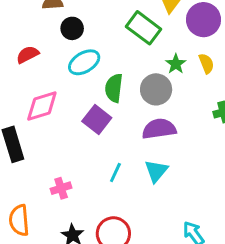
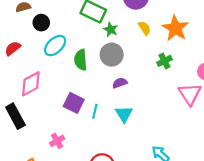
green star: (176, 64) -> (111, 29), moved
purple square: (97, 119) -> (74, 103), moved
purple semicircle: (159, 129) -> (120, 83), size x0.6
cyan line: (115, 173) -> (95, 111), moved

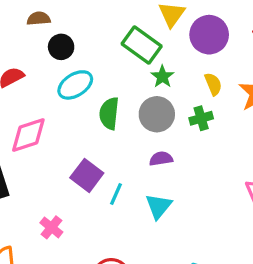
green cross: (164, 61) -> (201, 118), moved
pink cross: (57, 141) -> (51, 227), turned -32

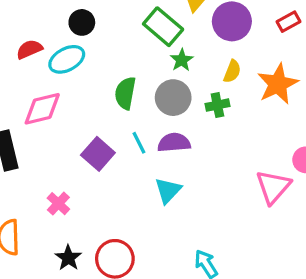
yellow semicircle: (213, 84) -> (232, 71), turned 40
cyan ellipse: (75, 85) -> (67, 59), moved
purple semicircle: (161, 159) -> (174, 143), size x1.4
cyan line: (116, 194) -> (139, 143), moved, turned -55

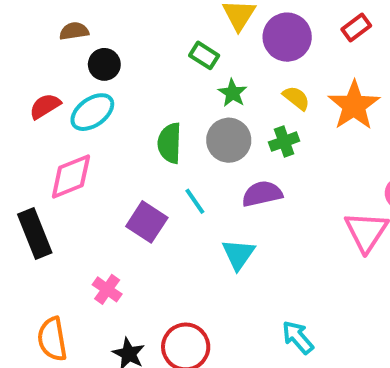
green rectangle: (163, 27) -> (204, 55), size x0.6
yellow semicircle: (232, 71) -> (296, 98), turned -65
purple semicircle: (174, 143) -> (262, 194), moved

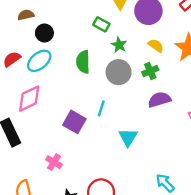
green semicircle: (170, 143) -> (83, 62), moved
purple semicircle: (262, 194) -> (159, 100), moved
cyan line: (195, 201) -> (101, 108), turned 56

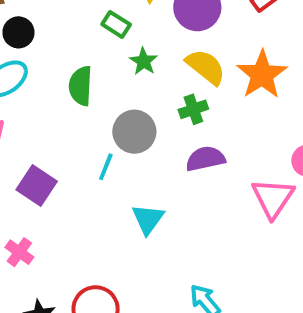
yellow semicircle: (156, 46) -> (206, 67), size x1.5
gray circle: (119, 72) -> (134, 132), moved
purple square: (74, 122) -> (37, 186), moved

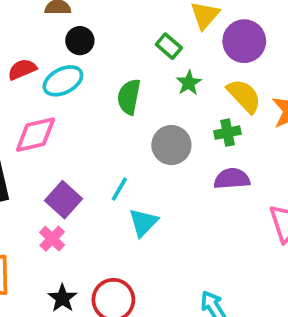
cyan line: (106, 167) -> (119, 189), moved
purple square: (37, 186) -> (63, 200), moved
cyan triangle: (148, 219) -> (143, 223), moved

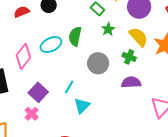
red semicircle: (22, 69) -> (22, 12), moved
cyan ellipse: (63, 81) -> (51, 45), moved
green cross: (227, 133) -> (129, 57), turned 32
pink diamond: (35, 135) -> (23, 56), turned -40

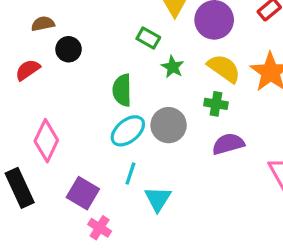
cyan ellipse: (51, 45) -> (128, 131), moved
pink cross: (32, 114) -> (100, 228), moved

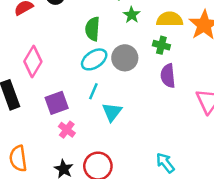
yellow semicircle: (224, 68) -> (170, 19), turned -40
purple semicircle: (228, 144) -> (168, 76), turned -85
purple square: (83, 193) -> (57, 103), turned 35

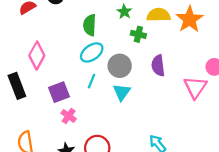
green cross: (161, 45) -> (138, 34), moved
gray circle: (125, 58) -> (120, 66), moved
cyan triangle: (112, 112) -> (122, 92), moved

